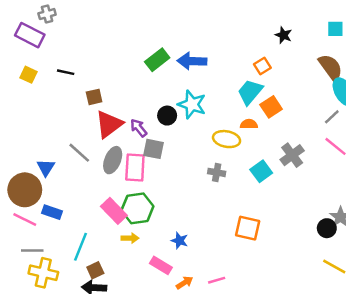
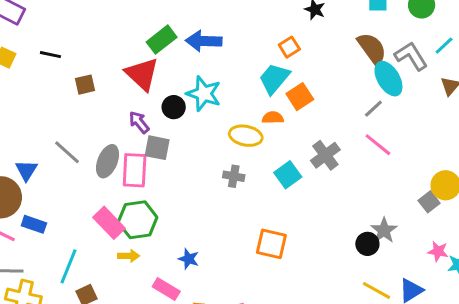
red triangle: (109, 124) -> (142, 74), moved, turned -40

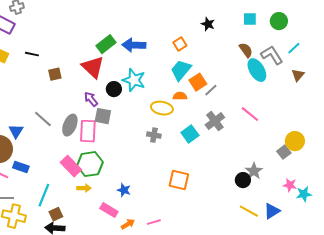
orange square: (289, 47) -> (180, 44), moved
brown semicircle: (372, 49) -> (246, 50), size x0.7
gray line: (373, 109) -> (211, 90), moved

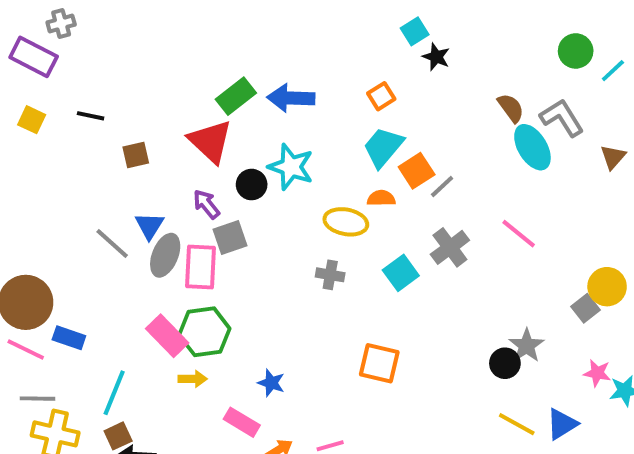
cyan square: (250, 19) -> (415, 31), moved, turned -32
cyan line: (294, 48) -> (613, 71), moved
gray square: (103, 116) -> (230, 238), turned -30
blue triangle: (16, 131) -> (149, 226), moved
brown square: (56, 214) -> (118, 436), moved

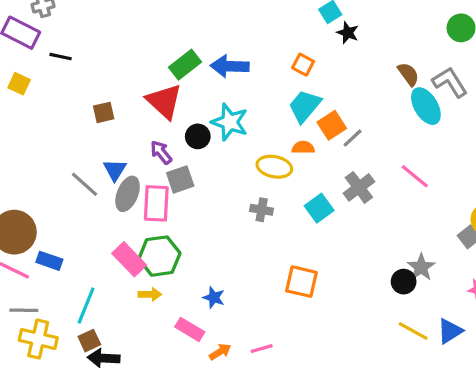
orange square: (381, 96) -> (303, 65), turned -30
black line: (91, 116) -> (61, 57), moved

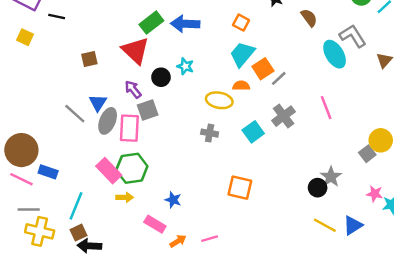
brown semicircle: (408, 74) -> (309, 18), moved
cyan star: (230, 122) -> (185, 66), size x0.6
pink line: (415, 176) -> (326, 108), turned 30

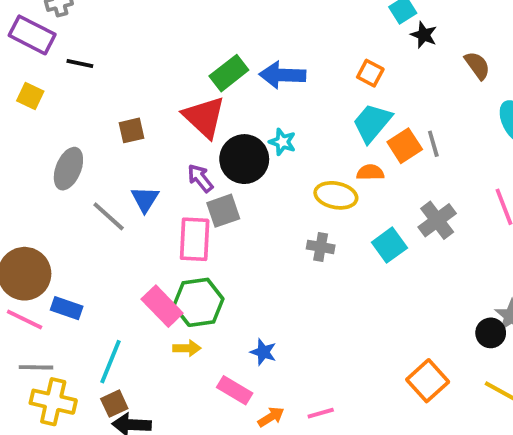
black circle: (161, 77) -> (244, 159), size x1.6
gray line: (279, 78) -> (433, 144), moved, turned -63
gray ellipse: (108, 121) -> (68, 169), moved
orange square: (240, 188) -> (428, 381), moved, turned 35

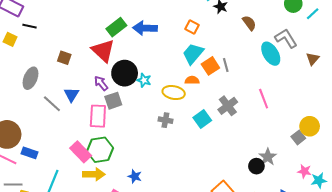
black line: (80, 64) -> (29, 26), moved
brown square: (132, 130) -> (64, 58), turned 32
cyan star: (282, 142) -> (144, 80), moved
yellow arrow: (187, 348) -> (94, 174), size x1.5

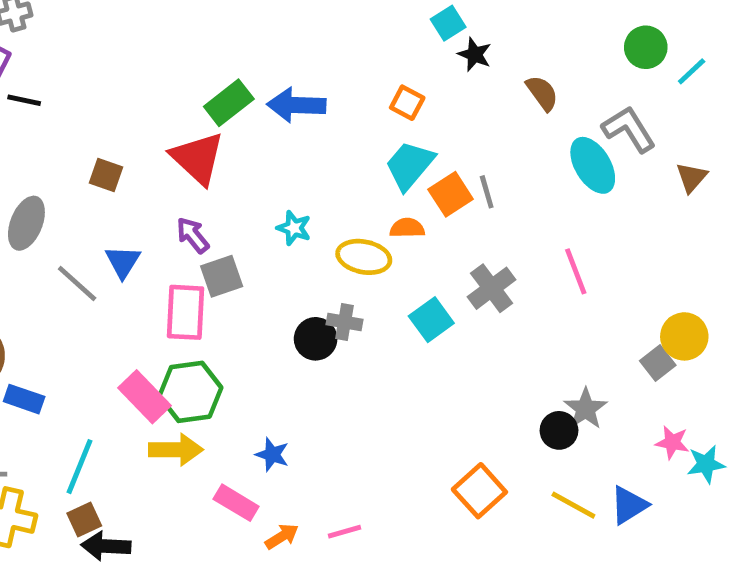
black circle: (125, 73) -> (316, 339), moved, size x0.7

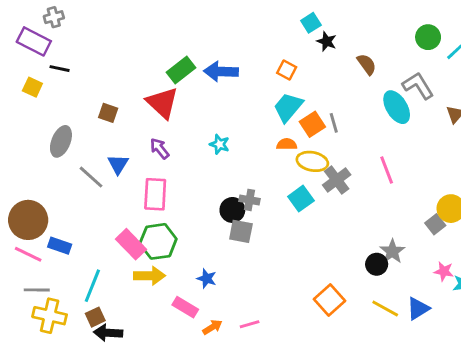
yellow ellipse: (364, 257) -> (312, 161), moved
gray square: (222, 276) -> (241, 231), moved, turned 30

